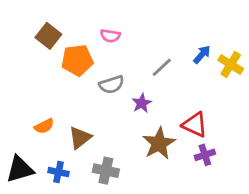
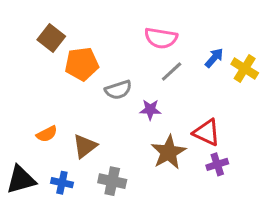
pink semicircle: (110, 36) -> (161, 38), moved, size x1.5
purple star: (142, 103) -> (150, 110), turned 30

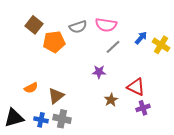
gray semicircle: (118, 90) -> (78, 27), moved
brown star: (169, 152) -> (111, 100), size x0.6
gray cross: (112, 181) -> (62, 119), moved

